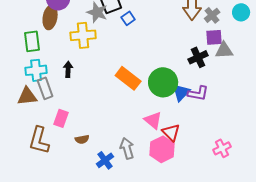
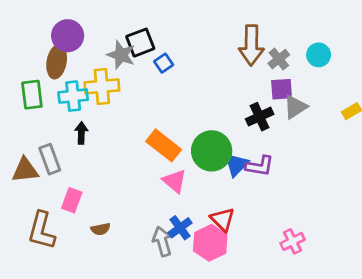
gray triangle: (224, 50) -> (295, 107), turned -30
cyan cross: (36, 70) -> (73, 96), moved
pink triangle: (153, 120) -> (175, 181), moved
blue cross: (105, 160) -> (180, 228), moved

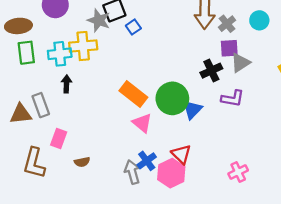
brown ellipse: (57, 62) -> (18, 26), moved, turned 75
purple L-shape: (260, 166) -> (233, 98), moved

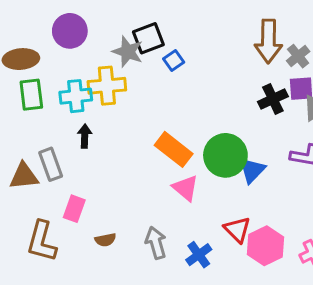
black cross: (211, 71) -> (273, 99), moved
blue cross: (147, 161) -> (199, 255), moved
gray arrow: (132, 172) -> (156, 243), moved
pink hexagon: (171, 173) -> (265, 246), moved

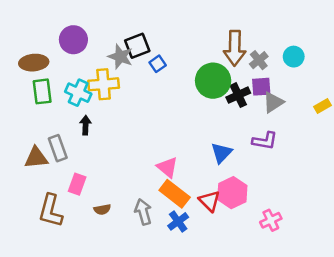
cyan cross: (76, 96) -> (78, 93), turned 30
orange rectangle: (174, 149) -> (175, 194), moved
green circle: (225, 155) -> (213, 81), moved
pink hexagon: (265, 246) -> (232, 193), moved

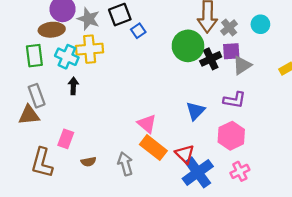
gray star: (120, 57) -> (88, 19), moved
brown ellipse: (34, 63) -> (52, 30), moved
gray rectangle: (58, 148) -> (37, 96), moved
pink hexagon: (232, 193) -> (231, 136), moved
blue cross: (178, 221) -> (198, 172), moved, size x1.6

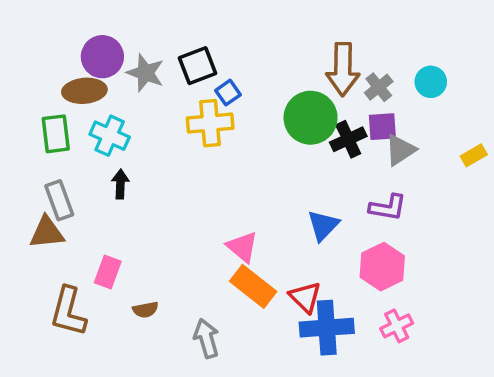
yellow cross: (90, 49) -> (210, 123), moved
gray arrow: (125, 164) -> (206, 338), moved
blue cross: (198, 172) -> (327, 328), turned 32

